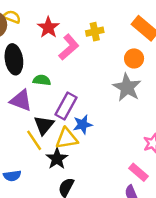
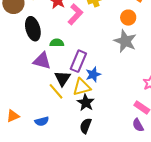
black star: (57, 159) -> (86, 103), moved

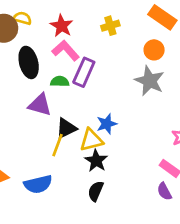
pink L-shape: (75, 14) -> (66, 50), moved, turned -85
purple rectangle: (78, 61) -> (84, 72), moved
black triangle: (62, 78) -> (66, 128), turned 30
yellow line: (56, 91) -> (58, 145), turned 60
blue semicircle: (42, 121) -> (38, 184), size x1.5

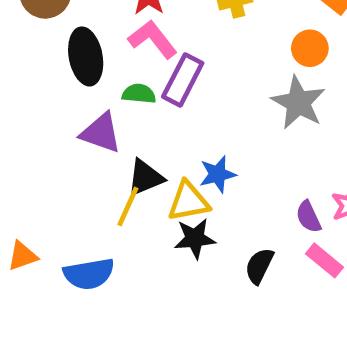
black star: (96, 161) -> (195, 238), turned 30
black semicircle: (96, 191) -> (259, 266), moved
purple semicircle: (164, 191) -> (308, 217), moved

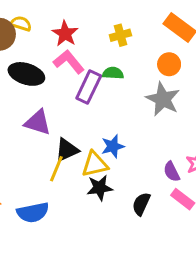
black ellipse: (86, 56) -> (26, 74), turned -60
green semicircle: (139, 94) -> (113, 73), moved

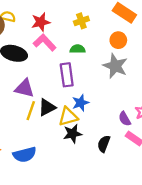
red star: (65, 34) -> (41, 22), turned 30
purple rectangle: (89, 87) -> (67, 75), moved, turned -30
yellow line: (56, 169) -> (31, 111), moved

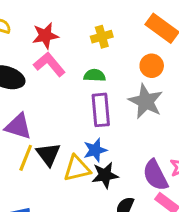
purple rectangle: (67, 75) -> (101, 110), moved
black triangle: (47, 107) -> (48, 154), turned -42
purple semicircle: (125, 119) -> (155, 175), size x1.5
black star: (73, 134) -> (105, 175), moved

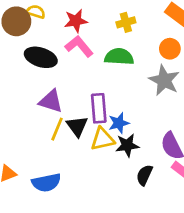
green semicircle: (95, 75) -> (119, 57), size x1.5
purple rectangle: (101, 110) -> (99, 108), moved

